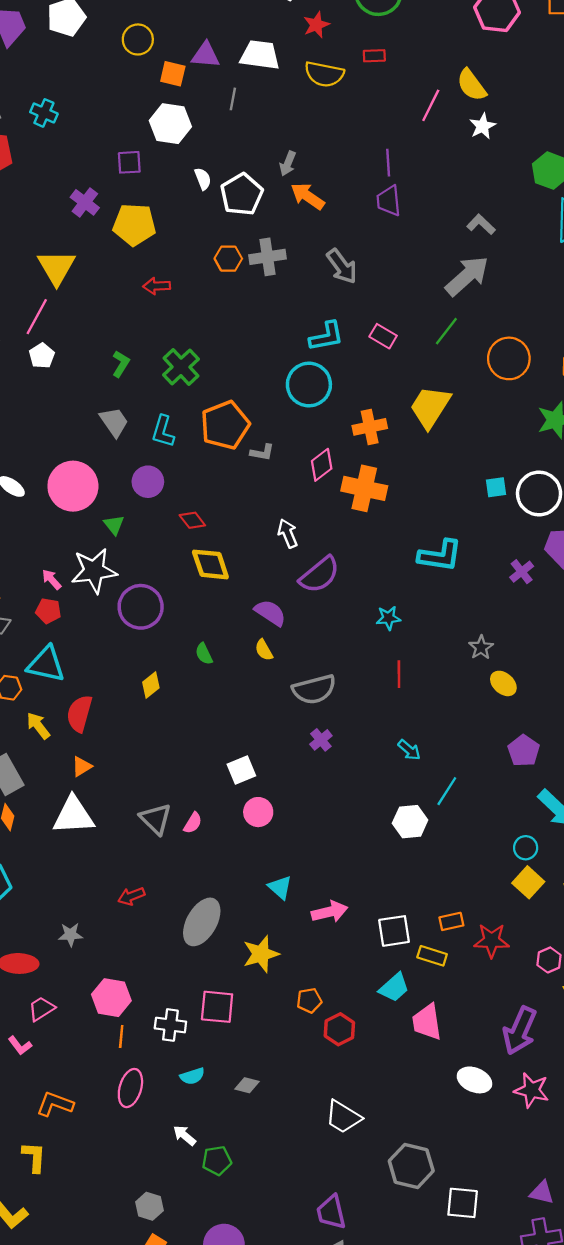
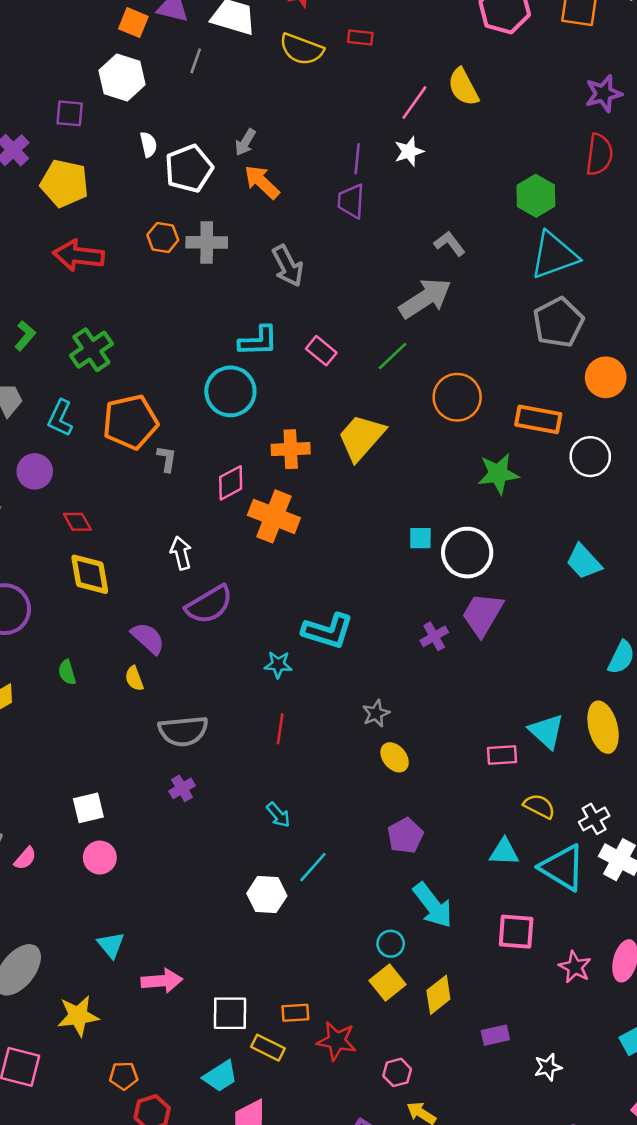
white star: (483, 126) -> (409, 151), moved
red arrow: (157, 286) -> (78, 255), size x1.6
gray L-shape: (262, 452) -> (167, 459), turned -100
cyan L-shape: (440, 556) -> (328, 631), moved

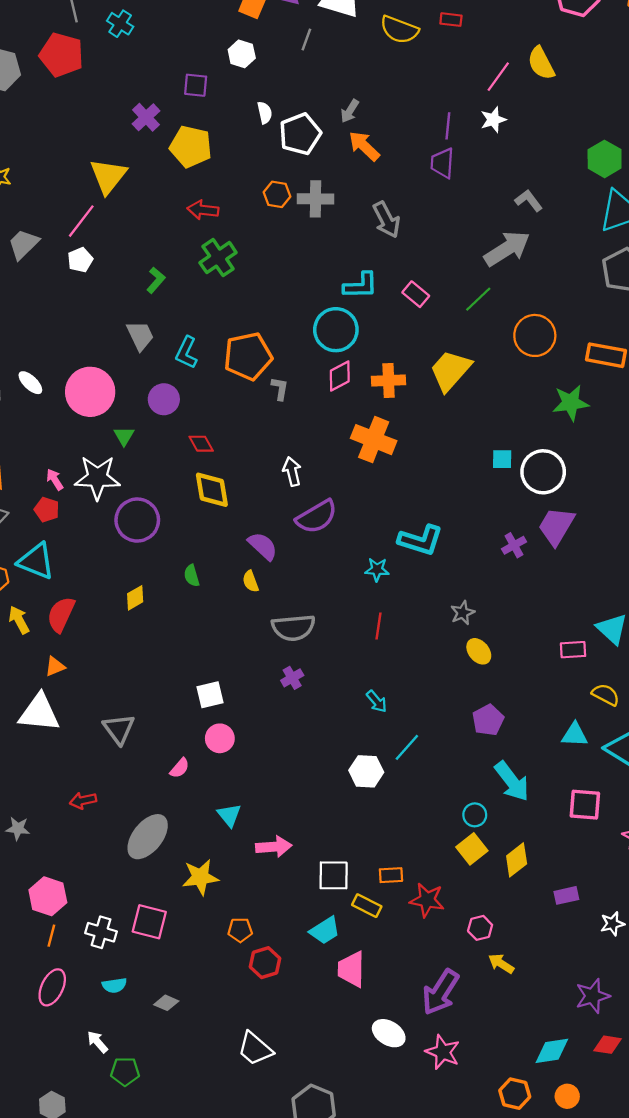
white hexagon: (122, 77) -> (242, 54), size x0.7
red arrow: (78, 255) -> (203, 210), size x0.7
green cross: (91, 350) -> (218, 258), moved
pink diamond: (231, 483) -> (340, 376), moved
pink semicircle: (25, 858) -> (180, 768), moved

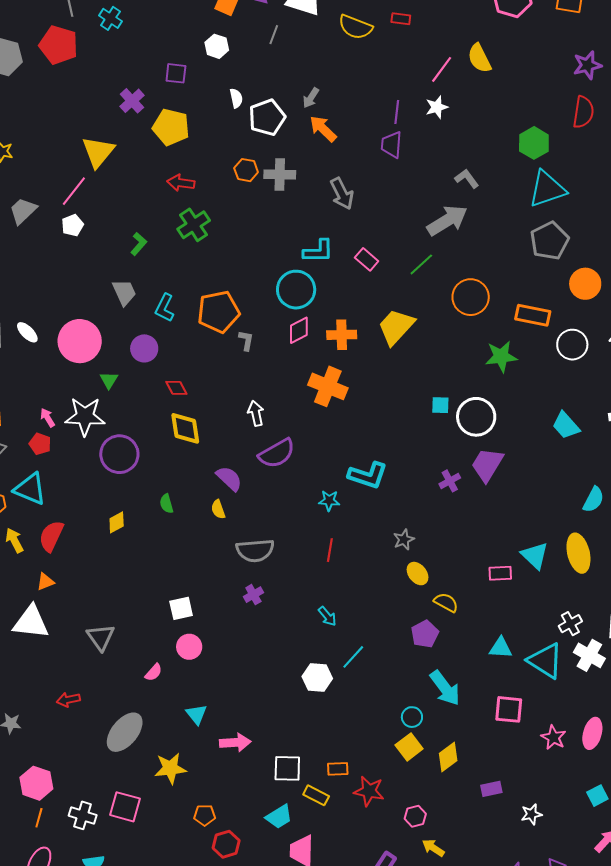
yellow semicircle: (606, 695) -> (446, 602), moved

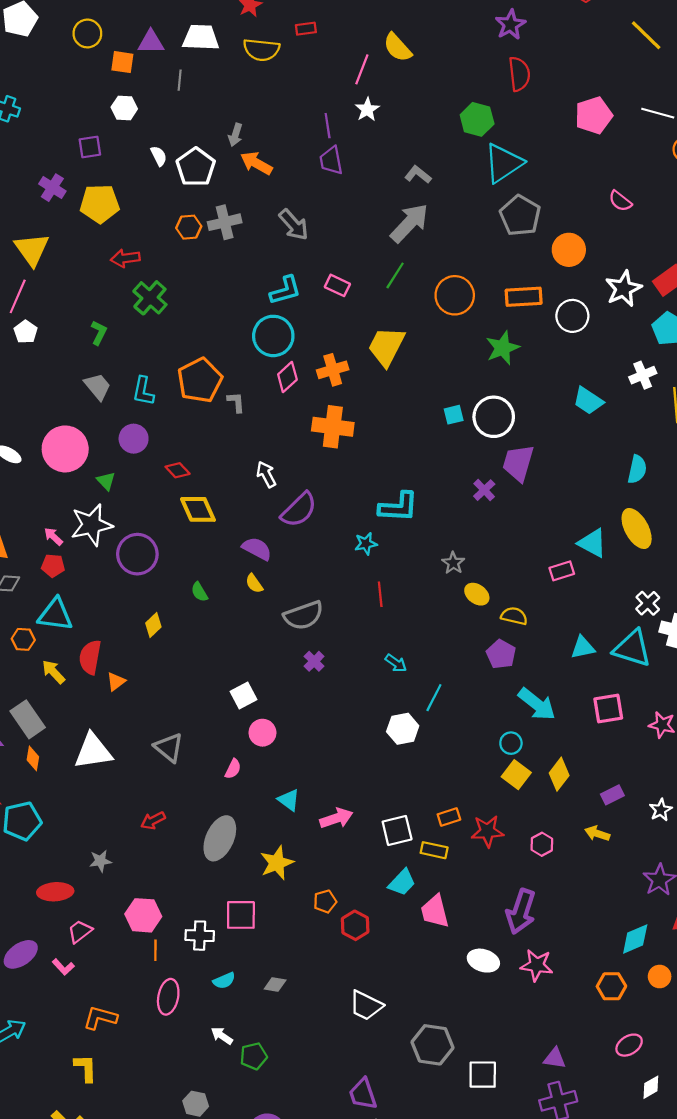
orange triangle: (45, 582) -> (116, 682), moved
yellow arrow: (433, 848) -> (597, 833), moved

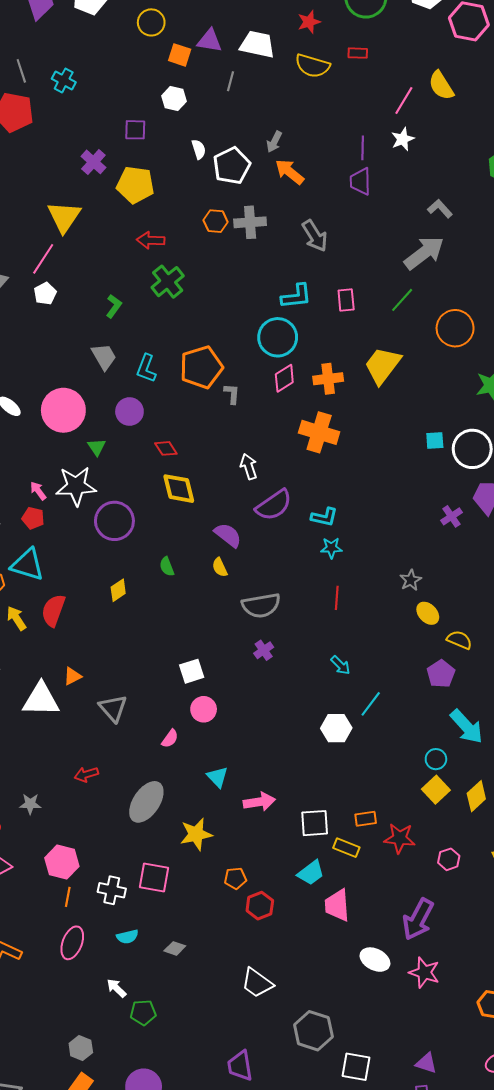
pink rectangle: (337, 285) -> (346, 300), turned 50
cyan L-shape: (398, 507) -> (324, 517), moved, size x0.7
orange triangle: (116, 682) -> (72, 676), moved

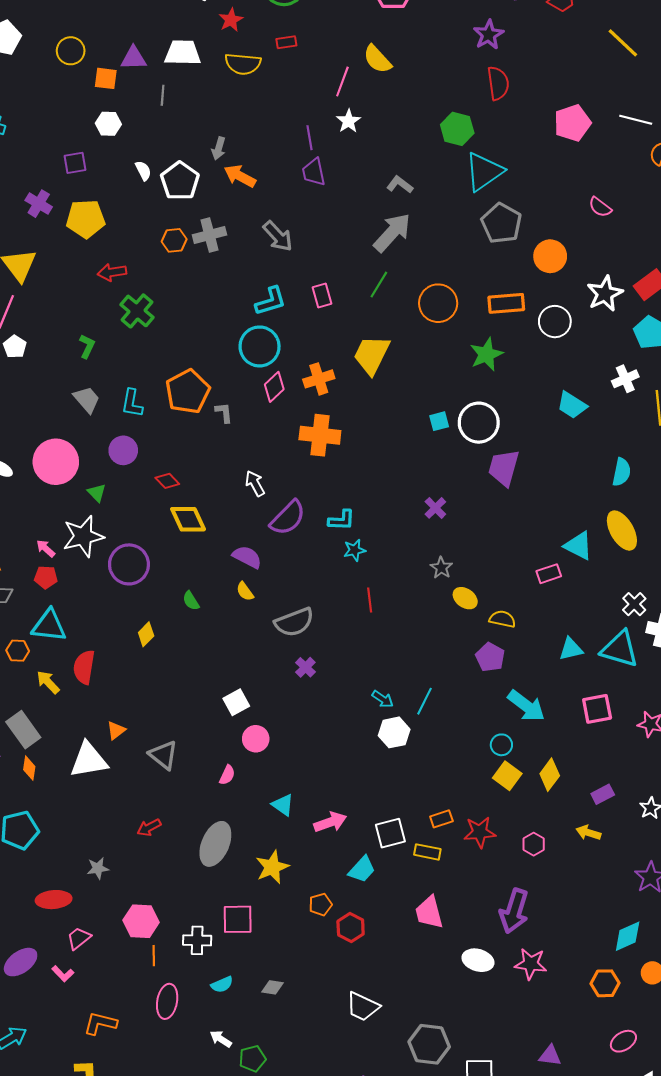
purple cross: (452, 516) -> (435, 508), moved
cyan arrow: (340, 665) -> (383, 699), moved
cyan trapezoid: (311, 873) -> (362, 869), moved

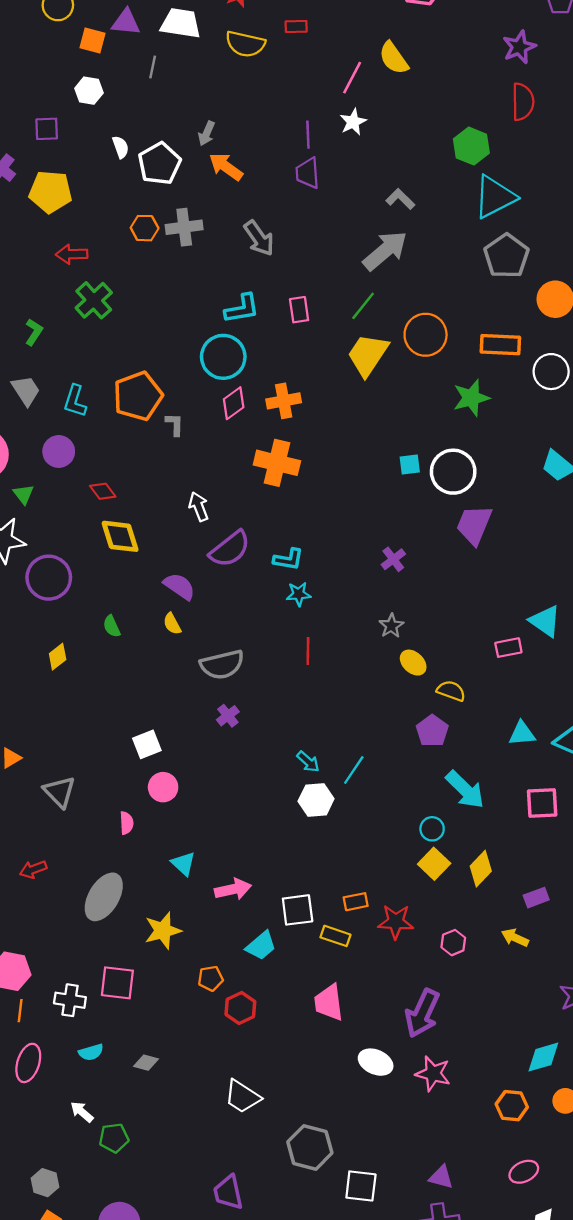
yellow trapezoid: (372, 355) -> (368, 355), moved
pink semicircle: (227, 775) -> (127, 823), turned -36

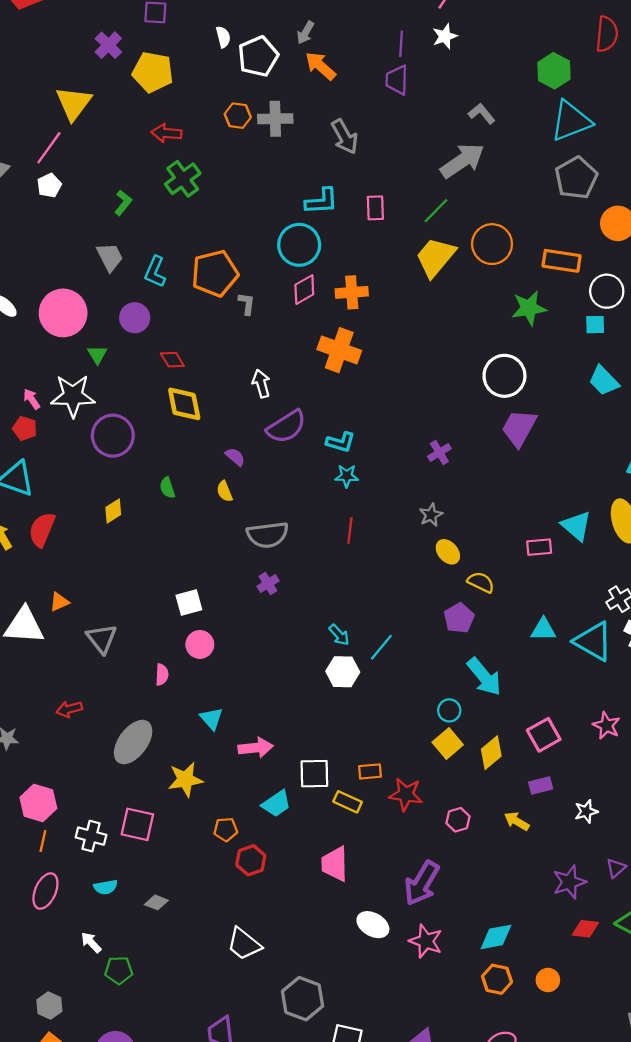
cyan square: (410, 464) -> (595, 325), moved
purple semicircle: (179, 586) -> (235, 457), size x0.7
pink square: (542, 803) -> (544, 735), moved, turned -32
cyan diamond: (543, 1057) -> (496, 937), moved

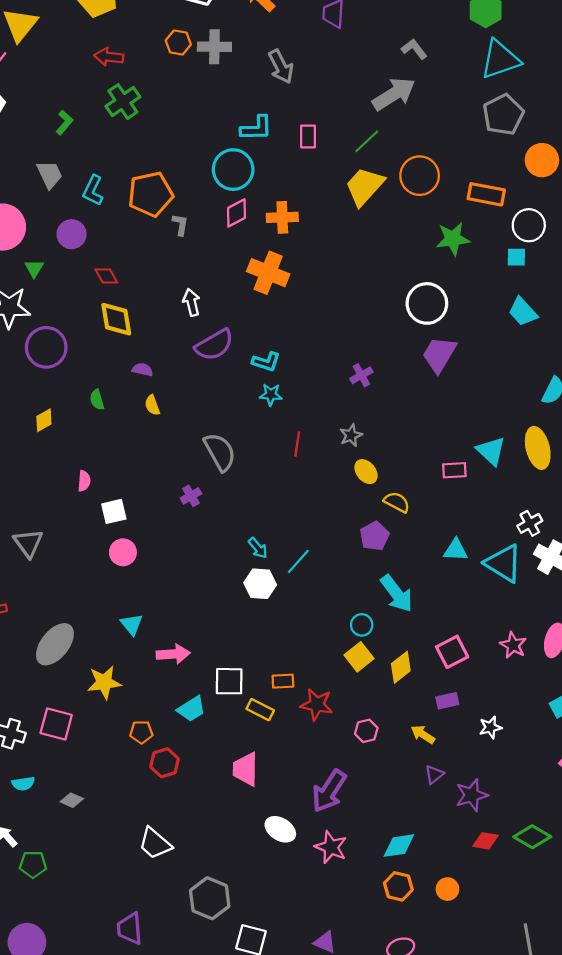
purple semicircle: (235, 457) -> (143, 370), moved, turned -30
red line: (350, 530) -> (297, 444), moved
gray semicircle: (268, 535) -> (220, 452), moved, turned -114
pink semicircle: (162, 675) -> (84, 481), moved
purple triangle: (616, 868) -> (434, 774), moved

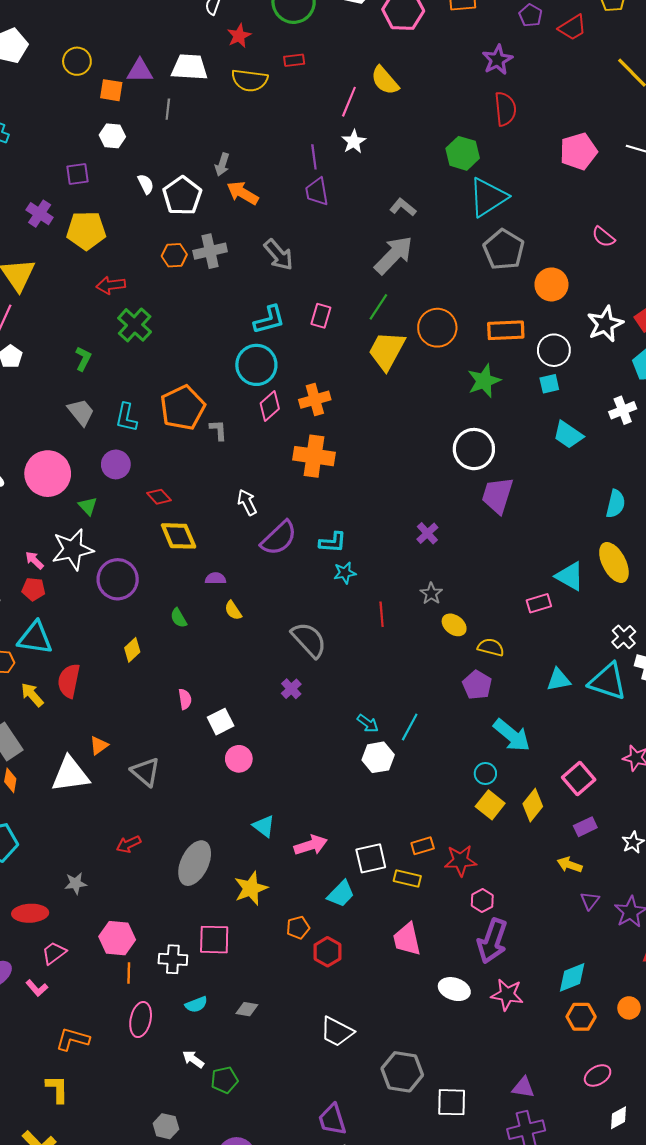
pink rectangle: (308, 137) -> (321, 316), turned 30
pink hexagon: (366, 731) -> (482, 901), moved

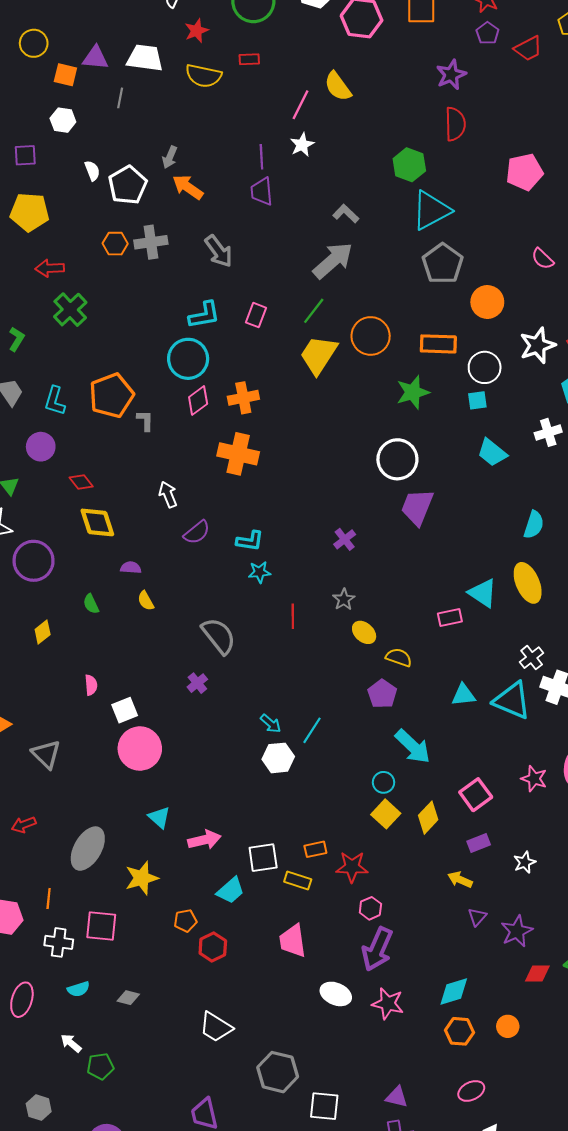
purple semicircle: (279, 538) -> (197, 532), size x0.7
pink circle: (239, 759) -> (140, 749), size x1.6
orange line: (129, 973) -> (49, 899), moved

